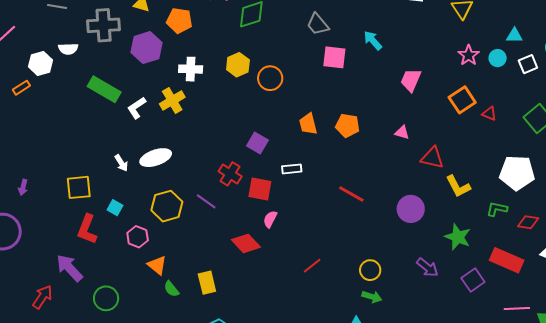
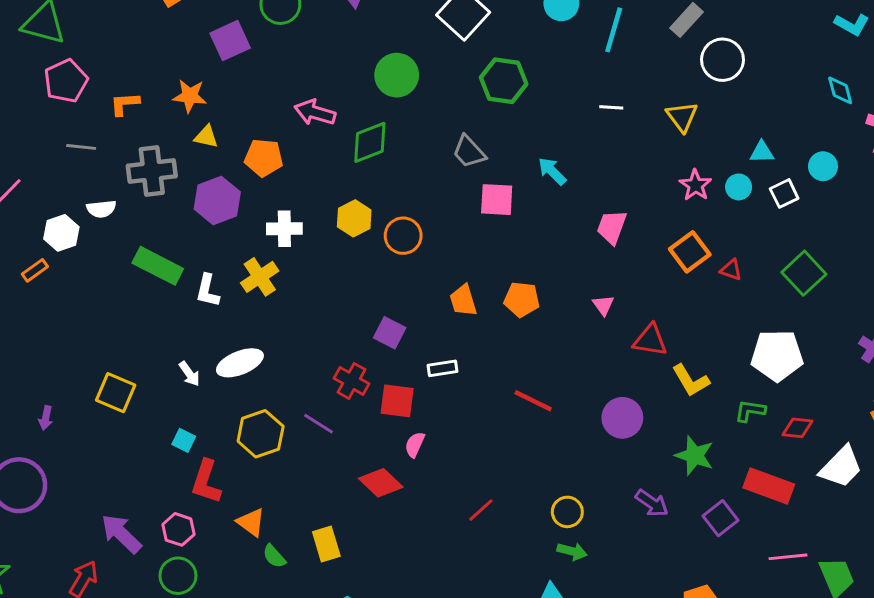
white L-shape: (137, 108) -> (207, 291), turned -40
pink triangle: (402, 132) -> (603, 305), turned 42
yellow square: (79, 187) -> (116, 393), moved, turned 32
red L-shape: (87, 229) -> (206, 482), moved
pink hexagon: (138, 237) -> (179, 529), moved

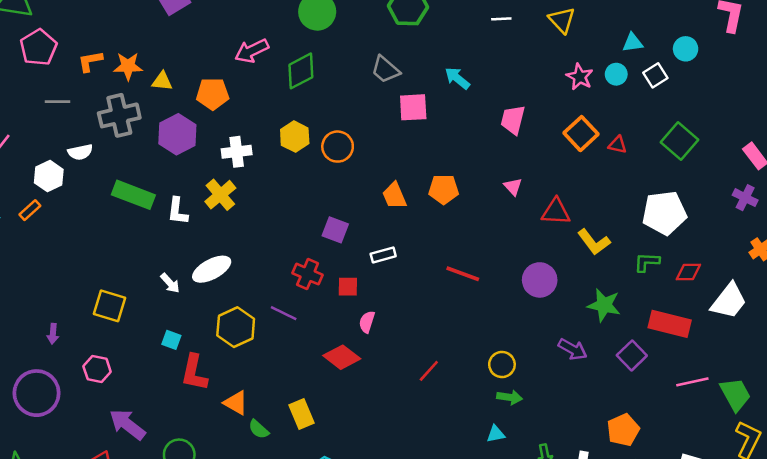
orange star: (190, 96) -> (128, 66), moved
pink arrow: (315, 113) -> (252, 51), turned -36
red square: (397, 401) -> (348, 287), size x0.7
pink hexagon: (179, 529) -> (97, 369), moved

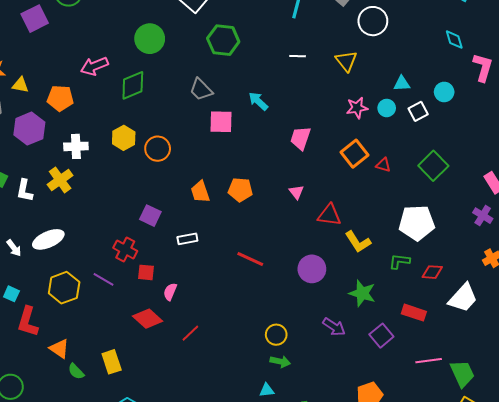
pink star: (580, 77) -> (357, 108), turned 30
red square: (348, 287) -> (146, 272), moved
red rectangle: (670, 324) -> (414, 313), size x0.7
red line: (429, 371) -> (190, 333), moved

